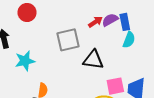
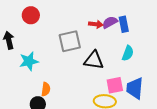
red arrow: (95, 22) -> (96, 24), turned 40
cyan semicircle: (129, 40) -> (128, 53), moved

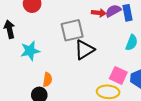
black triangle: (94, 60) -> (84, 50), moved, turned -40
pink square: (115, 85) -> (118, 75), turned 36

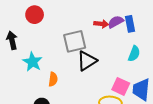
cyan star: (30, 51) -> (32, 62), turned -30
orange semicircle: (47, 80) -> (53, 79), moved

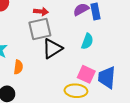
red arrow: (101, 24) -> (41, 12), moved
cyan semicircle: (134, 54) -> (87, 41), moved

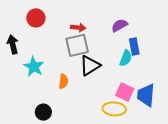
blue rectangle: (96, 12) -> (134, 47), moved
orange semicircle: (18, 67) -> (63, 81), moved

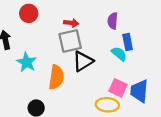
purple semicircle: (119, 25) -> (113, 21), turned -56
cyan semicircle: (126, 58) -> (119, 54), turned -70
orange semicircle: (63, 81) -> (56, 77), size x1.6

